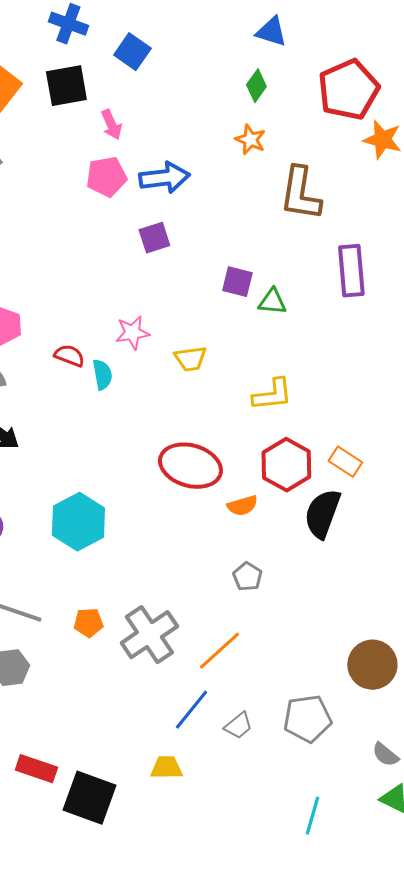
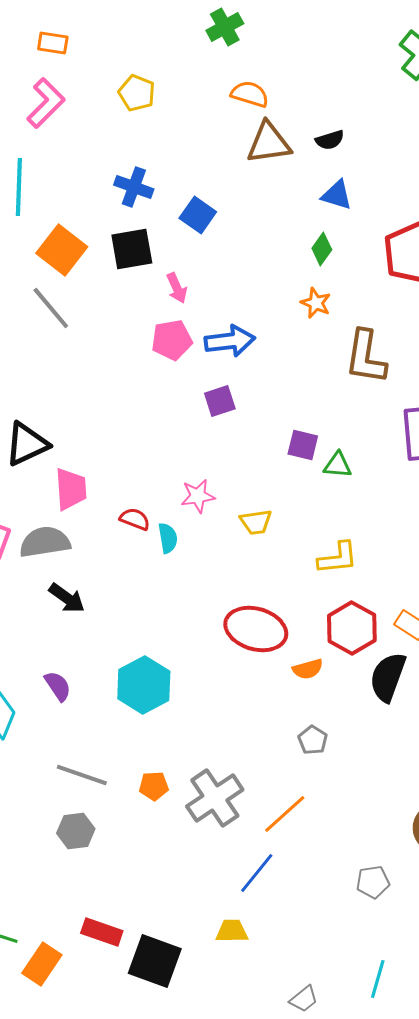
gray pentagon: (307, 719) -> (373, 882), size x0.7
gray trapezoid: (238, 726) -> (304, 999), moved

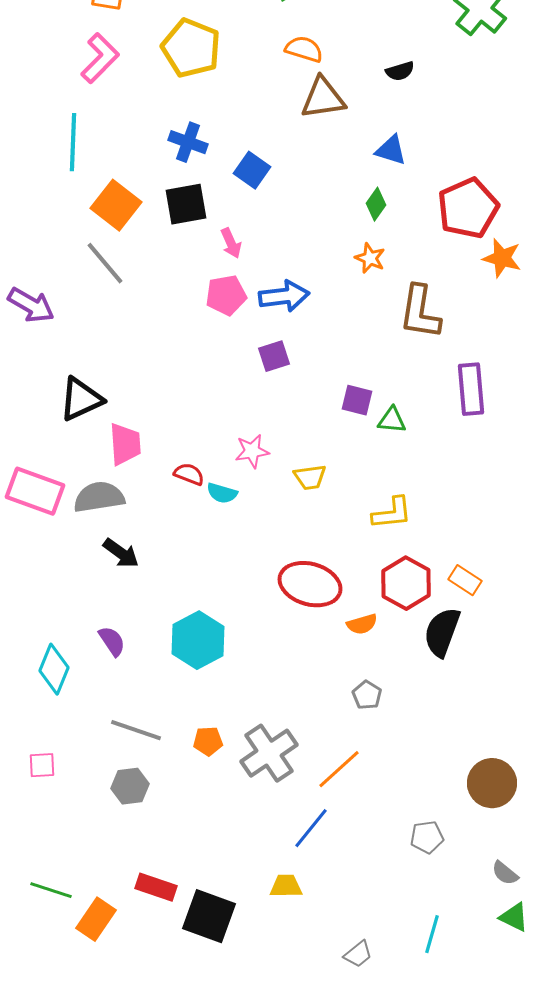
yellow pentagon: (137, 93) -> (191, 48), size x1.6
black semicircle: (330, 140) -> (400, 71), moved
cyan semicircle: (168, 538) -> (222, 493), turned 116

